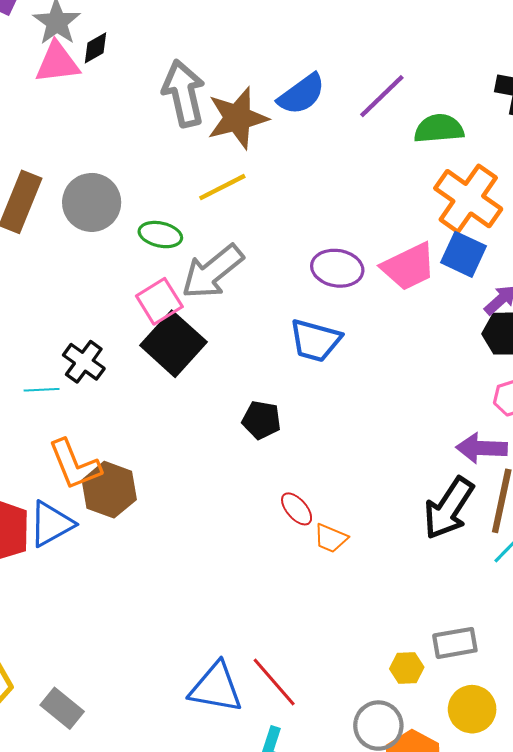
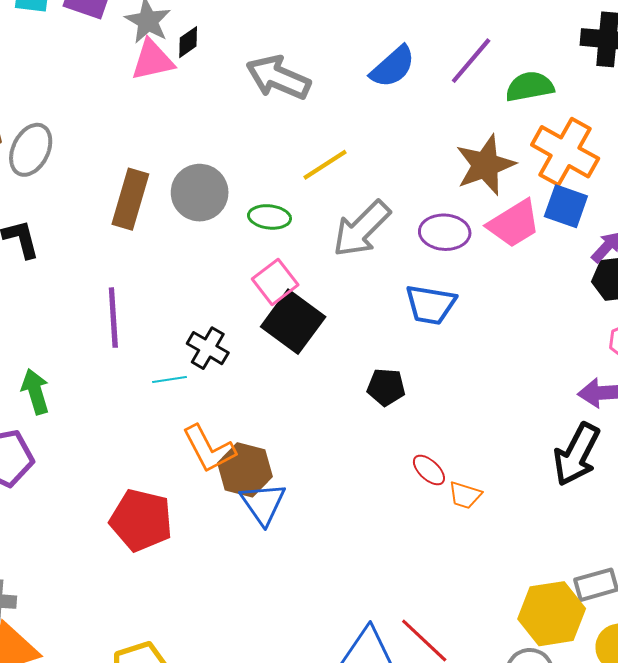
gray arrow: (184, 93) -> (278, 78), turned -48
brown star: (237, 118) -> (485, 165), moved
gray arrow: (212, 272) -> (362, 229), moved
blue triangle: (51, 524) -> (263, 503), moved, turned -30
yellow hexagon: (407, 668) -> (552, 614), size x2.0

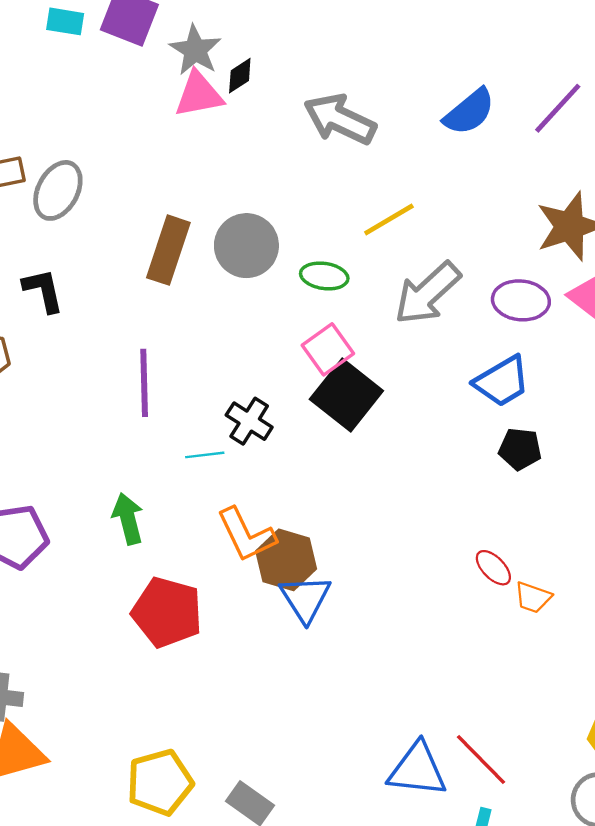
blue trapezoid: (430, 305) -> (502, 381), turned -42
black pentagon: (386, 387) -> (520, 449), moved
green arrow: (35, 392) -> (128, 519), moved

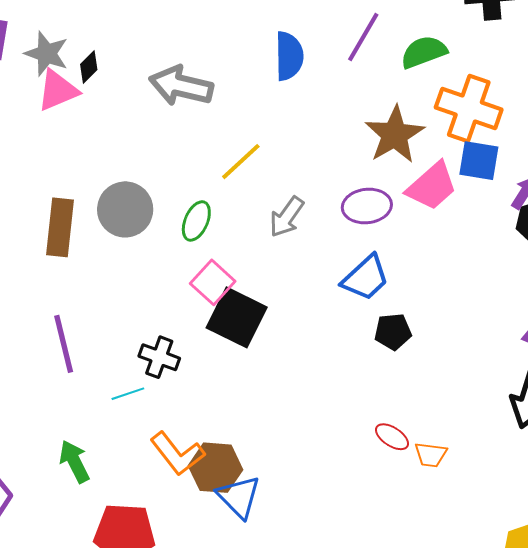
blue semicircle: (469, 112) -> (289, 56), turned -39
green ellipse: (324, 276) -> (196, 221), turned -63
gray arrow: (427, 293) -> (287, 217), size x0.7

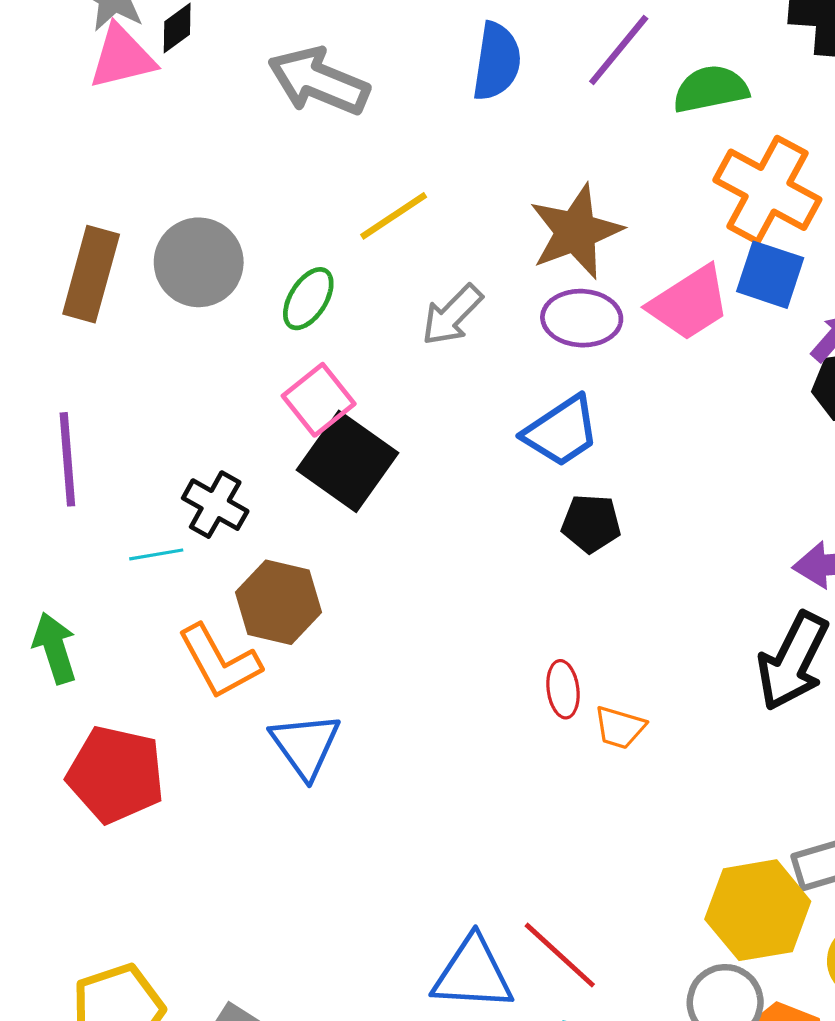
brown star: (395, 135) -> (576, 232), moved
red ellipse: (392, 437) -> (563, 689), turned 40
brown hexagon: (216, 468) -> (278, 602), moved

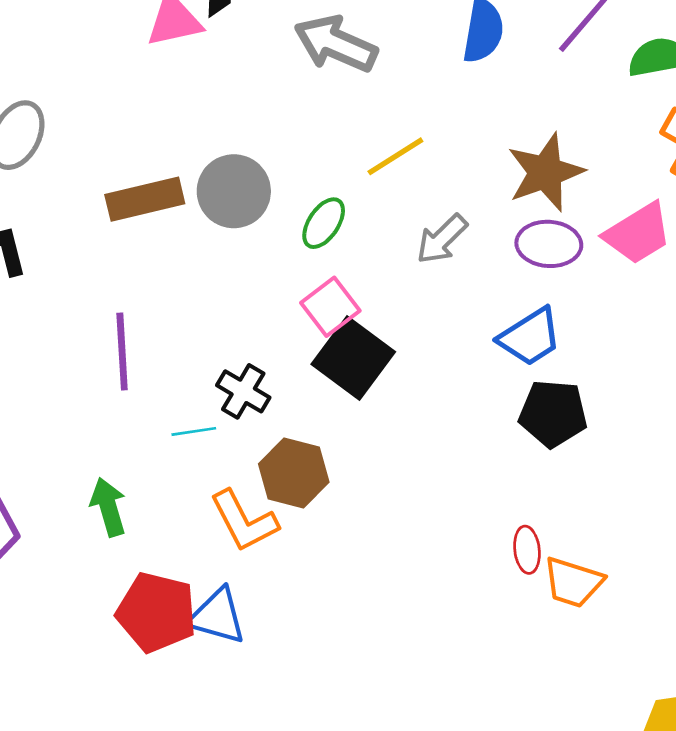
brown rectangle: (91, 274) -> (145, 199), turned 60
black pentagon: (591, 523) -> (553, 413), size x1.4
orange trapezoid: (620, 727) -> (573, 582), size x1.4
blue triangle: (305, 745) -> (217, 616), moved, turned -40

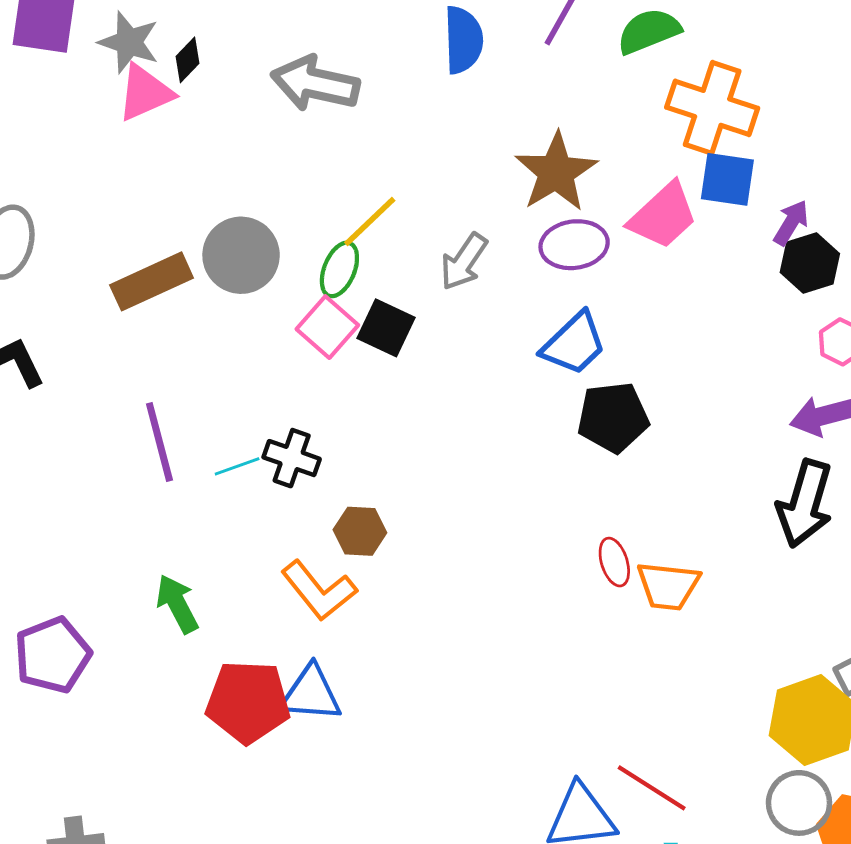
yellow line: (395, 156) -> (370, 222), moved
pink square: (330, 307) -> (327, 327), moved
black square: (353, 358) -> (386, 328), moved, size x0.7
cyan line: (194, 431) -> (237, 466), moved
brown hexagon: (294, 473) -> (360, 531), size x0.7

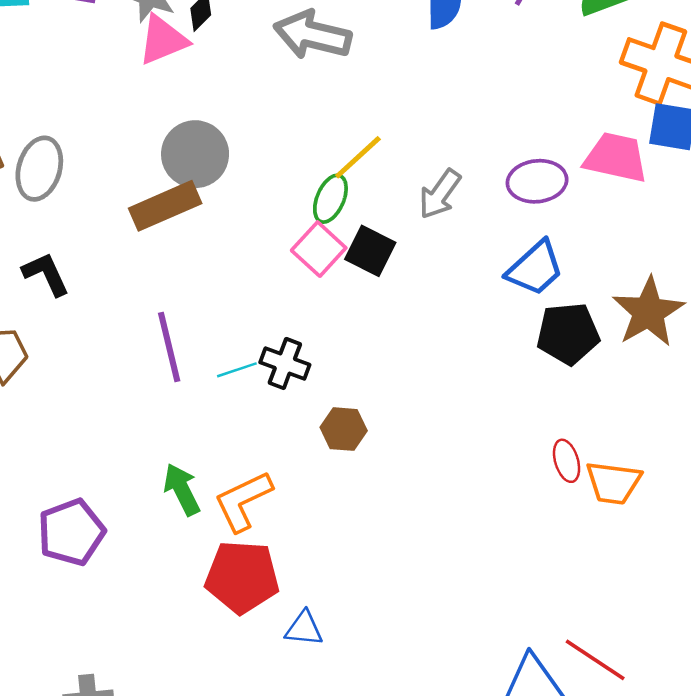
brown star: (556, 172) -> (648, 312), moved
pink trapezoid: (663, 216) -> (616, 157), turned -126
gray circle: (241, 255) -> (195, 154), moved
orange L-shape: (319, 591) -> (243, 501), moved, turned 102
blue triangle: (311, 694) -> (304, 629), moved, size x0.7

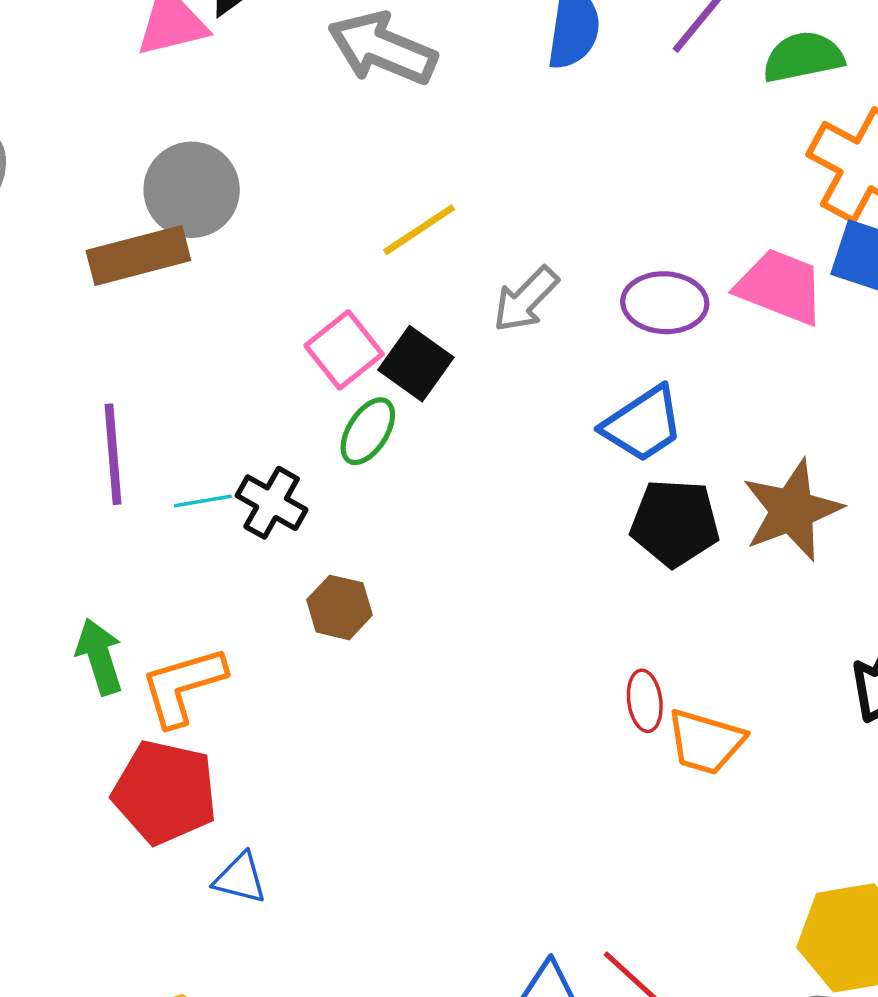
green ellipse: (330, 199) -> (368, 431), moved

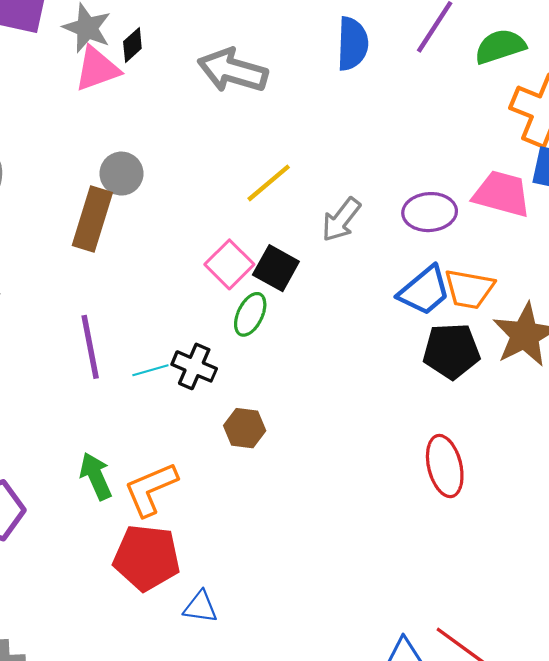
gray circle: (192, 190) -> (121, 174), size x0.7
brown rectangle: (138, 255) -> (92, 219), turned -52
red ellipse: (645, 701) -> (445, 466), size x1.6
orange trapezoid: (706, 742) -> (469, 289), moved

